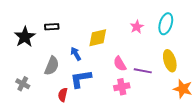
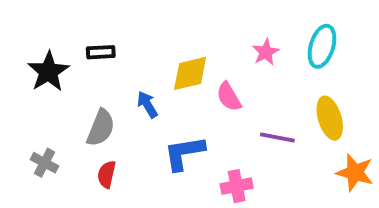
pink semicircle: (120, 64) -> (229, 97), moved
blue L-shape: (81, 79) -> (184, 153), moved
pink cross: (122, 87) -> (237, 186), moved
red semicircle: (63, 95) -> (107, 174), moved

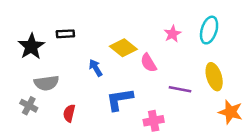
yellow diamond: (190, 73) -> (123, 48), turned 52
gray semicircle: (101, 128) -> (46, 83), moved, turned 60

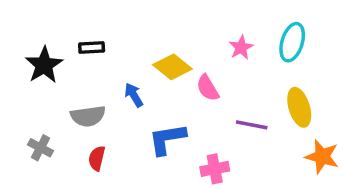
gray semicircle: (46, 83) -> (88, 116), moved

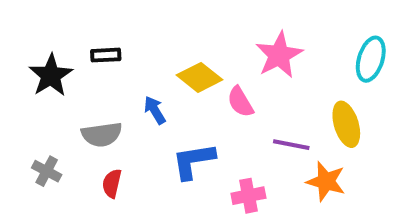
cyan ellipse: (292, 42) -> (371, 59), moved
pink star: (241, 47) -> (279, 55), size x1.6
orange star: (322, 157) -> (326, 181), moved

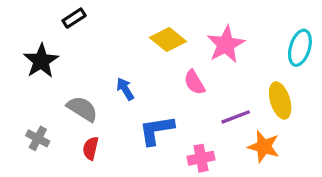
black rectangle: (106, 55) -> (74, 18), moved, turned -30
yellow diamond: (200, 77) -> (168, 39), moved
gray semicircle: (102, 135) -> (82, 109), turned -140
purple line: (291, 145) -> (236, 117), turned -32

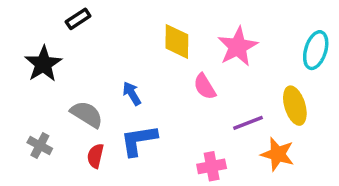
yellow diamond: (168, 39) -> (177, 41), turned 52
blue L-shape: (156, 130) -> (139, 140), moved

